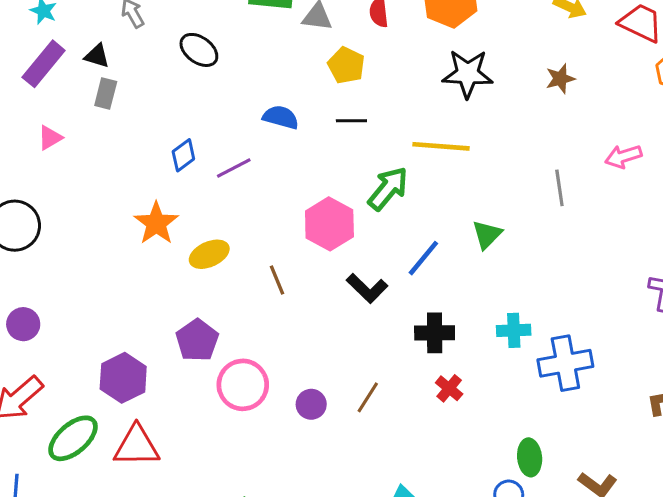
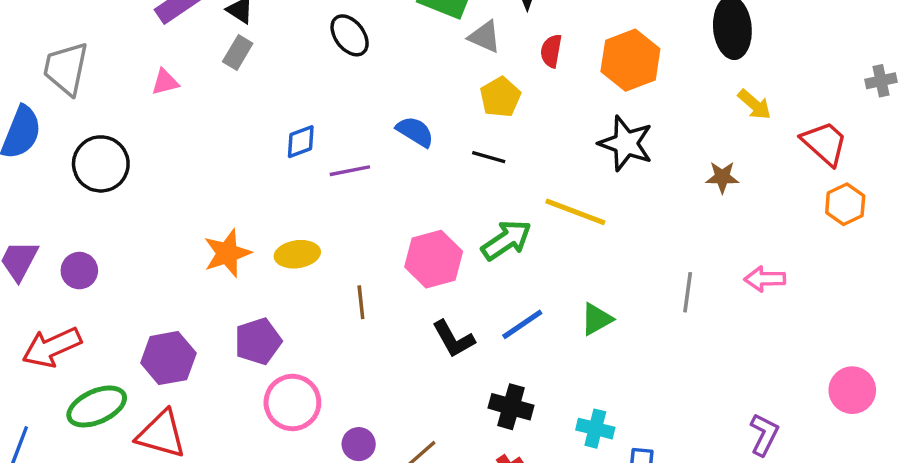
orange star: (156, 223) -> (227, 253), moved

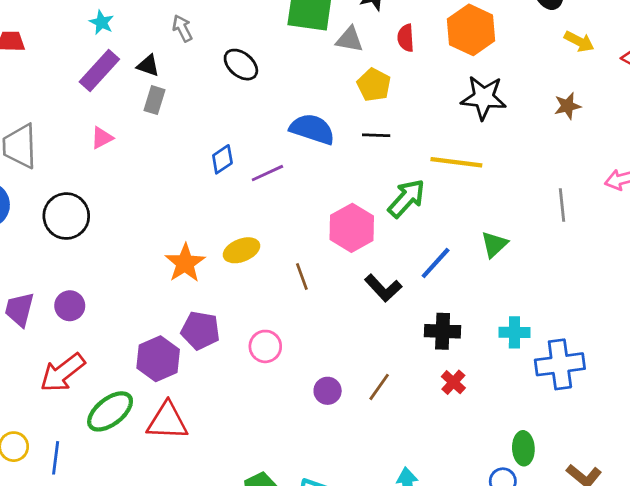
blue semicircle: (415, 132) -> (312, 129), size x1.4
purple pentagon: (258, 341) -> (200, 330), moved, turned -30
pink circle: (292, 402) -> (265, 346), moved, size x0.7

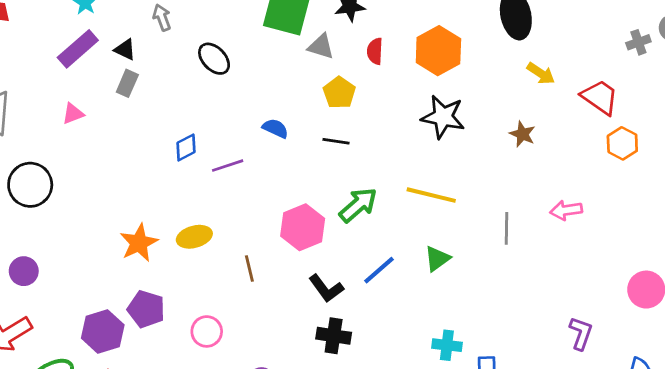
brown star: (567, 106) -> (522, 134), turned 30
blue semicircle: (312, 129) -> (275, 128), size x0.6
yellow line: (456, 162) -> (431, 195), moved
black cross: (443, 331) -> (334, 336), moved

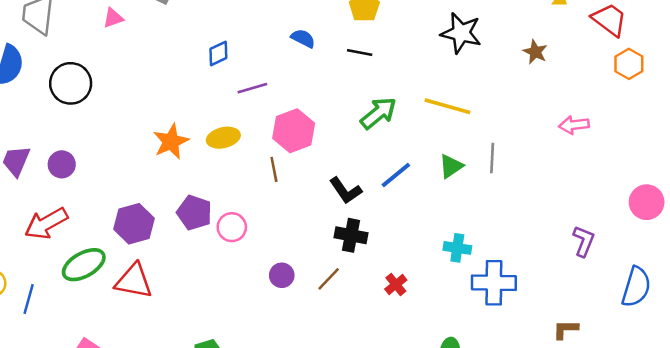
purple line: (228, 166) -> (252, 88), moved
pink hexagon: (303, 227) -> (294, 131), moved
gray line: (506, 228) -> (492, 158), moved
purple pentagon: (146, 309) -> (194, 213), moved

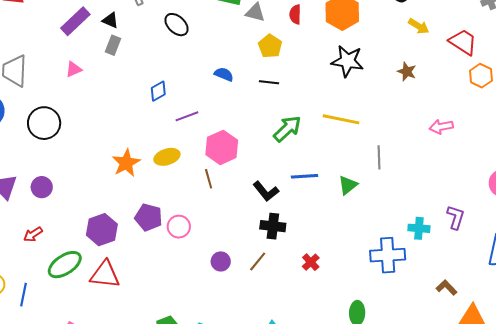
green triangle: (451, 166) -> (348, 185), moved
blue line: (396, 175) -> (305, 176), turned 40
red arrow: (46, 223) -> (33, 234), size x0.6
cyan cross: (457, 248) -> (419, 228), moved
brown L-shape: (565, 329) -> (446, 288), turned 50

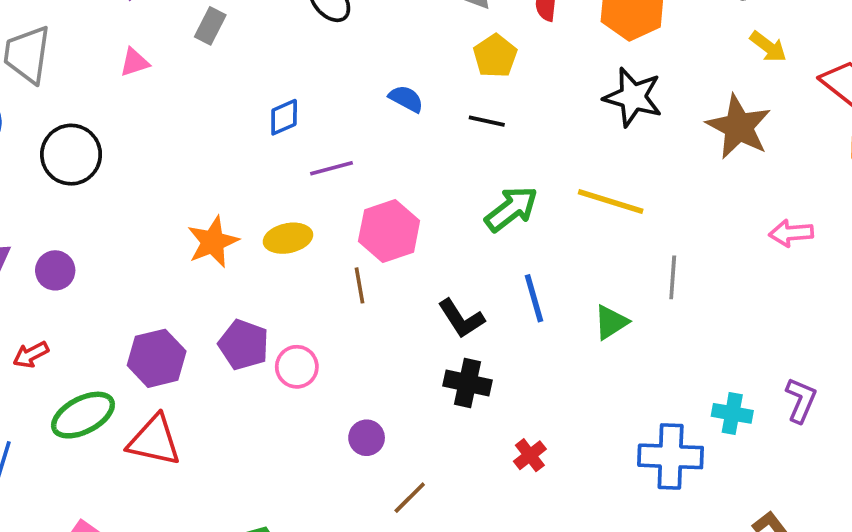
brown star: (407, 72) -> (739, 127), size x1.8
blue line: (305, 176) -> (534, 298), turned 72
brown line: (258, 262) -> (410, 498), moved

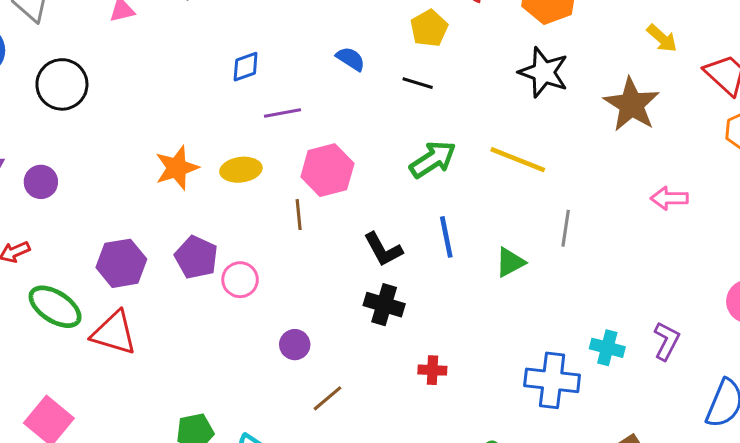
green ellipse: (83, 415) -> (55, 307), turned 56
red cross: (530, 455) -> (432, 370), turned 36

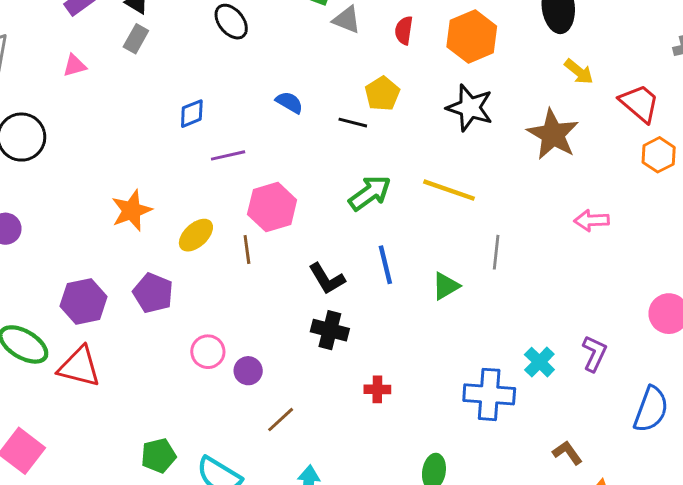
yellow pentagon: (429, 28) -> (382, 94), moved
yellow ellipse: (241, 170) -> (196, 235), moved, turned -33
pink circle: (240, 280) -> (208, 352), moved
cyan cross: (607, 348) -> (539, 362), turned 32

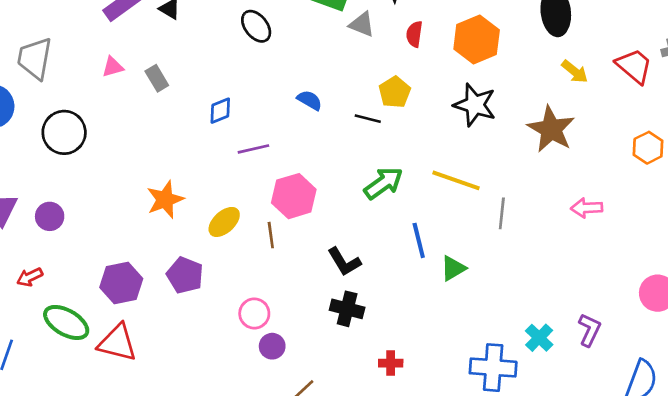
gray rectangle: (136, 39) -> (157, 78), moved, turned -60
red trapezoid: (640, 103) -> (634, 66), moved
gray line: (496, 252) -> (502, 213), moved
blue line: (385, 265) -> (419, 240), moved
pink circle: (208, 352) -> (254, 313), moved

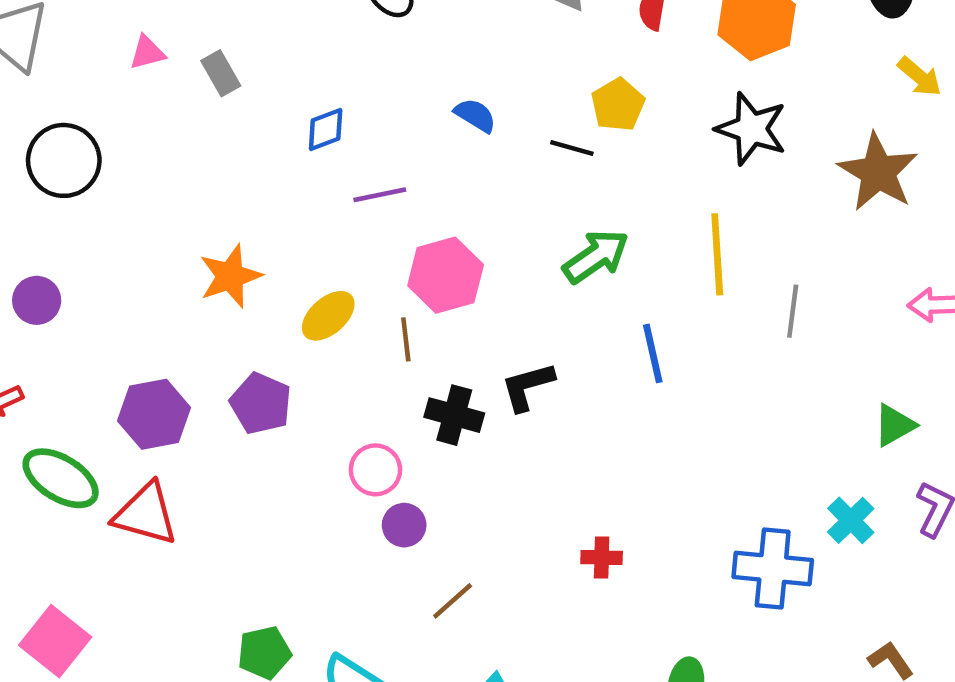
yellow line: (456, 180) -> (717, 254), turned 66
black L-shape: (344, 262) -> (527, 387), turned 104
green triangle: (453, 268) -> (894, 425), moved
black cross: (347, 309) -> (454, 415), moved

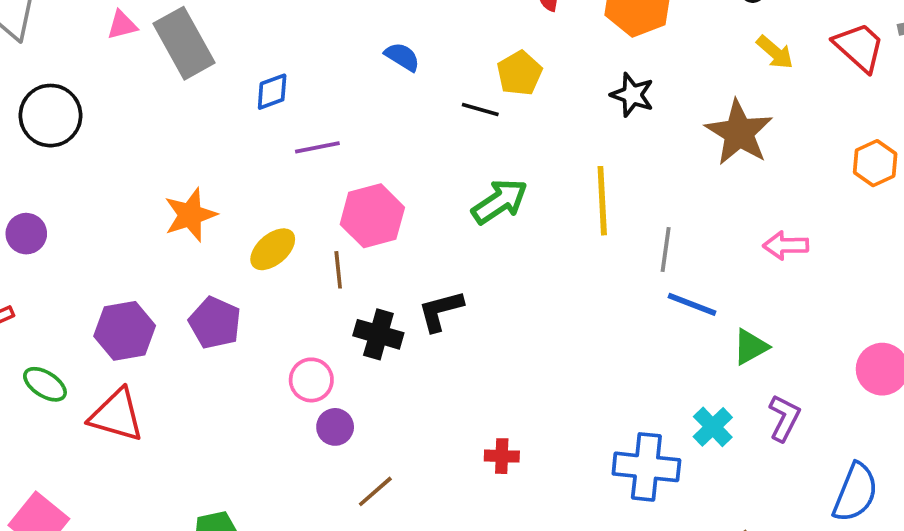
gray rectangle: (221, 73) -> (184, 43), size x1.8
blue semicircle: (475, 115) -> (402, 57), moved
black star: (751, 129) -> (632, 95), size x0.7
blue line: (653, 353) -> (692, 304), moved, turned -57
green ellipse: (61, 478) -> (45, 384), size x0.7

